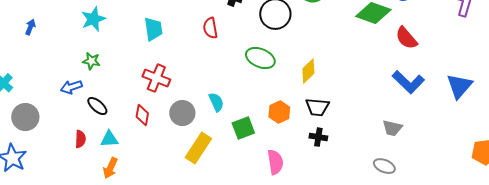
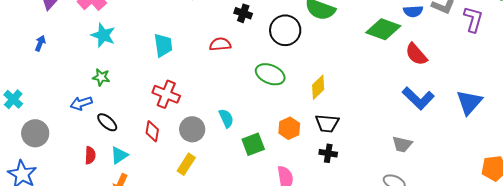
cyan star: (93, 19) -> (103, 35), turned -30
red semicircle: (210, 28) -> (220, 44), turned 95
cyan triangle: (109, 139) -> (119, 155), turned -30
yellow rectangle: (198, 148) -> (186, 164), moved, size x0.7

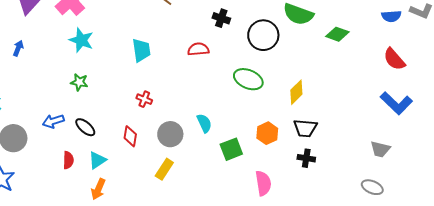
green diamond: (383, 29) -> (337, 34), moved, size x0.7
red cross: (166, 94) -> (144, 99), size x0.6
blue arrow: (81, 103) -> (53, 121), moved

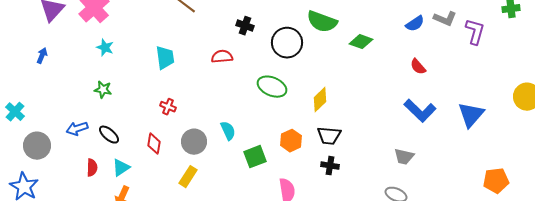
blue semicircle: (391, 16) -> (415, 24), turned -30
cyan star: (81, 40) -> (105, 48), size x0.7
red semicircle: (394, 59) -> (418, 67), size x0.7

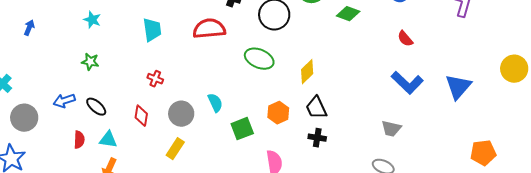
red semicircle: (222, 57) -> (209, 29), size x1.5
black trapezoid: (329, 136) -> (316, 108), turned 60
cyan triangle: (121, 168) -> (108, 140), turned 42

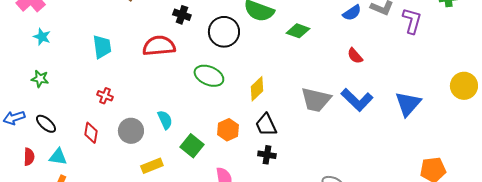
green square: (242, 129) -> (192, 146), turned -30
gray trapezoid: (391, 129) -> (316, 100), moved, size x1.5
yellow rectangle: (175, 149) -> (152, 166), moved, turned 35

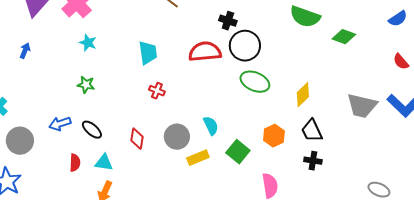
black circle: (224, 32) -> (245, 46), moved
red cross: (105, 96) -> (157, 91), moved
yellow rectangle: (152, 166) -> (198, 158), moved

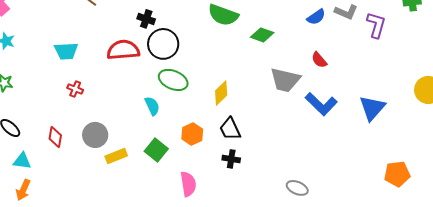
cyan trapezoid: (148, 53) -> (66, 51), turned 95
gray trapezoid: (362, 106) -> (285, 80), moved
cyan semicircle: (211, 126) -> (152, 106), moved

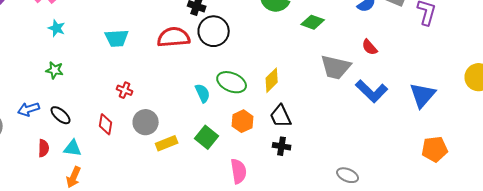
green ellipse: (173, 80) -> (232, 82), moved
red cross: (75, 89) -> (125, 90), moved
orange pentagon: (397, 174) -> (435, 149), moved

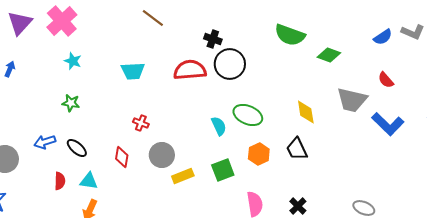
yellow diamond: (272, 80) -> (306, 112), moved, turned -55
green square: (207, 137) -> (223, 170), turned 30
black cross: (282, 146) -> (298, 206), moved, turned 36

